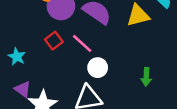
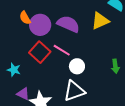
red square: (54, 41) -> (40, 52), size x1.5

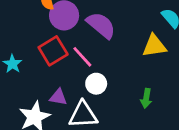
yellow triangle: (100, 21) -> (154, 46), moved
purple triangle: (23, 94) -> (58, 97), moved, turned -32

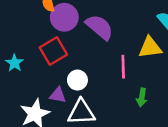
pink line: (82, 57) -> (123, 67), moved, turned 40
white circle: (96, 84) -> (77, 80), moved

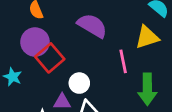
purple circle: (64, 17) -> (35, 42), moved
green arrow: (142, 97) -> (147, 89), size x1.6

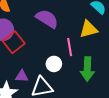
white circle: (79, 83) -> (54, 64), moved

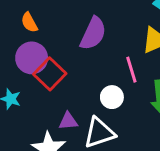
purple semicircle: (47, 19) -> (93, 33), turned 90

